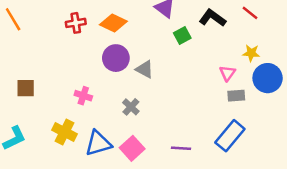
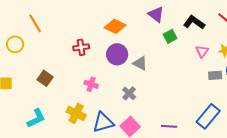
red cross: (76, 23) -> (81, 47), moved
pink triangle: (227, 73) -> (202, 51), moved
brown square: (26, 88) -> (45, 78), turned 35
gray rectangle: (236, 96) -> (215, 75), moved

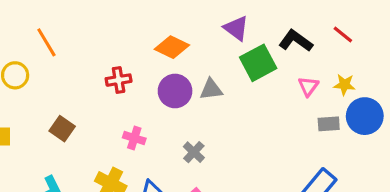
green square: (170, 36) -> (258, 63), size x1.6
gray triangle: (140, 63) -> (211, 89), moved, turned -35

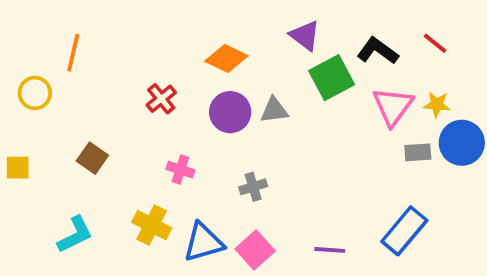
orange line: (46, 42) -> (73, 53), turned 44
red cross: (119, 80) -> (161, 99), turned -30
pink triangle: (308, 86) -> (393, 106), size x1.6
gray cross: (194, 152) -> (253, 187), turned 30

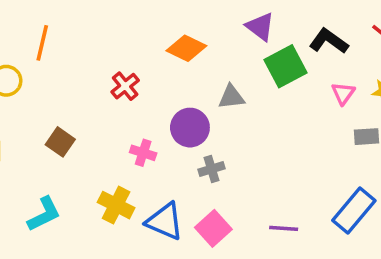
pink triangle: (393, 106) -> (343, 93), size x0.6
purple circle: (230, 112) -> (190, 128), moved
blue triangle: (203, 242) -> (165, 221), turned 39

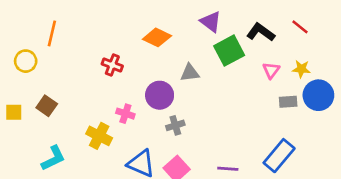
red cross: (125, 86) -> (112, 65), turned -30
brown square: (60, 142) -> (47, 106), moved
yellow cross: (116, 205) -> (99, 136), moved

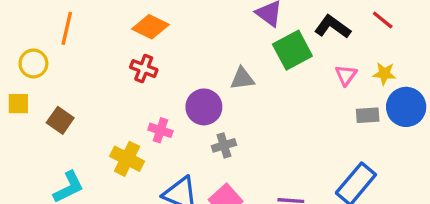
orange diamond: (157, 37) -> (150, 27), moved
yellow square: (14, 112) -> (18, 104), moved

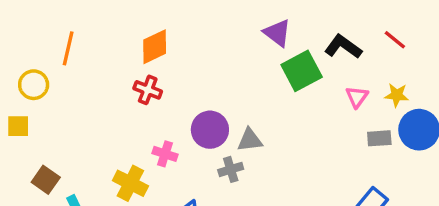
orange diamond: (150, 27) -> (155, 47), turned -51
gray triangle: (242, 79) -> (250, 140), moved
brown square: (60, 120) -> (46, 180), moved

